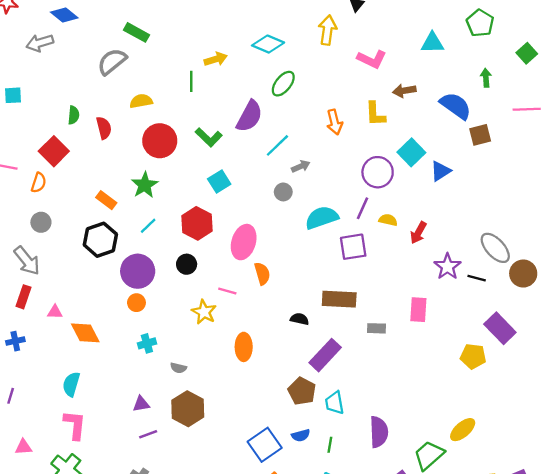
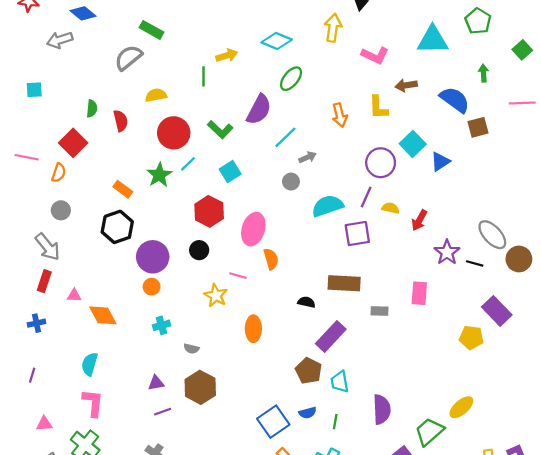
cyan triangle: (432, 43) -> (433, 40), size x1.4
cyan line: (148, 226) -> (188, 164), moved

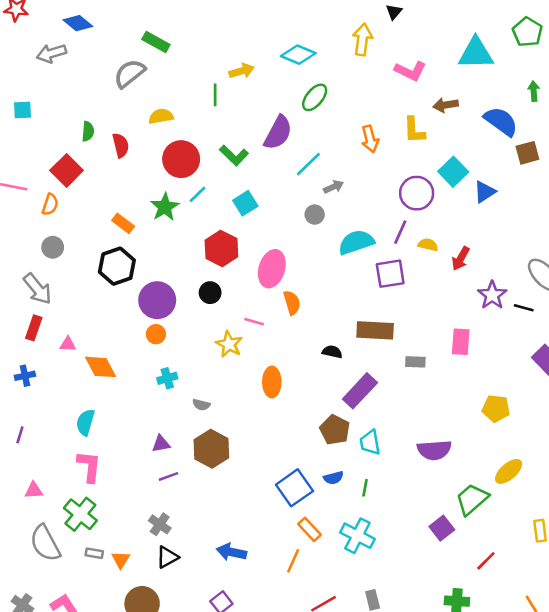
yellow pentagon: (471, 338) -> (496, 408), moved
purple semicircle: (382, 409) -> (434, 450), moved, turned 88

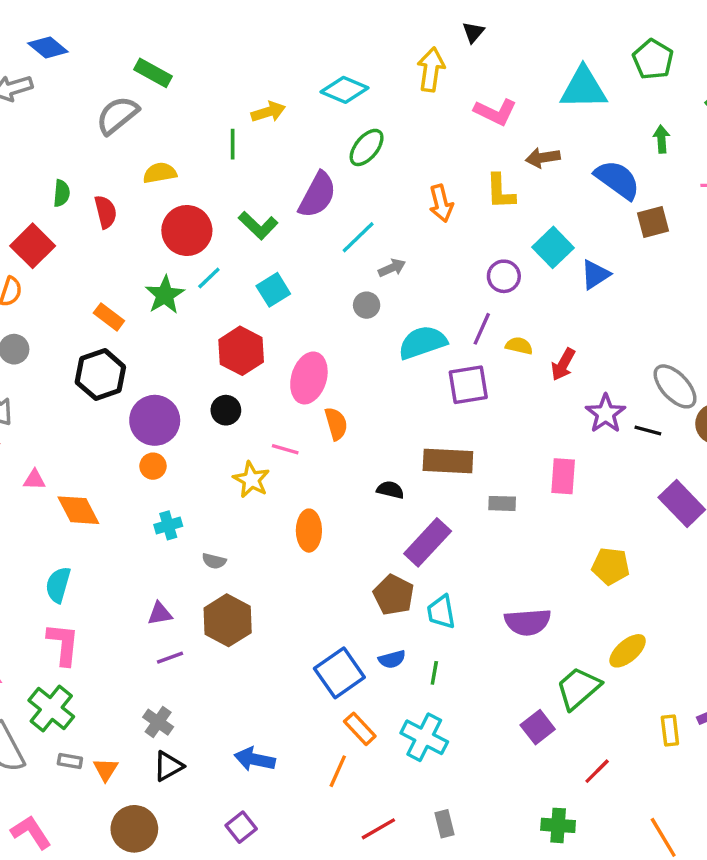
purple circle: (417, 193) -> (504, 276), size x0.7

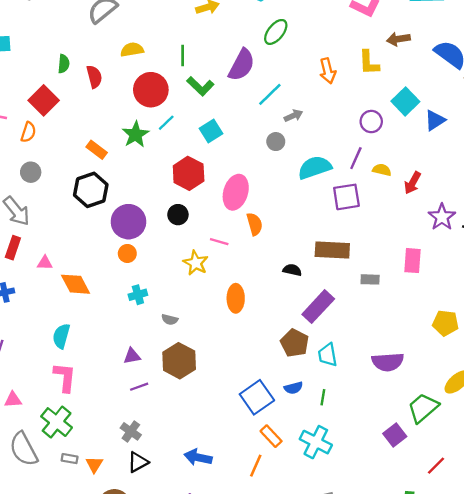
green line: (233, 144) -> (183, 56), moved

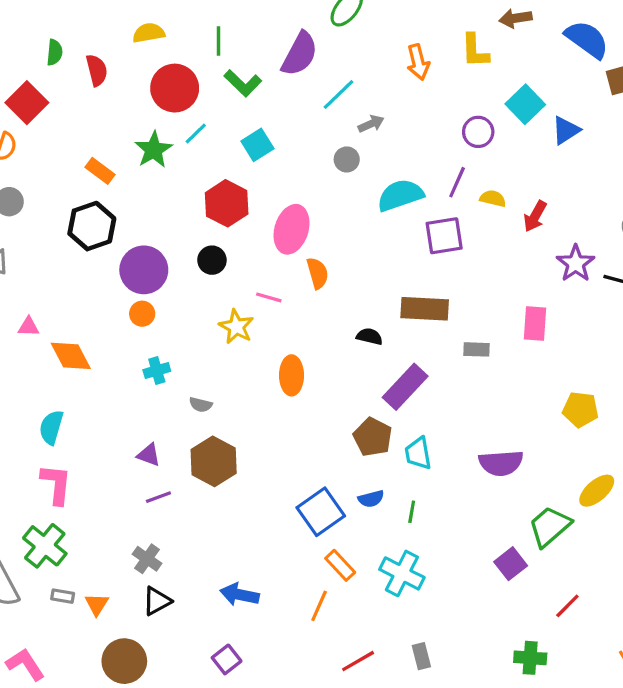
purple triangle: (132, 356) -> (149, 455), turned 30

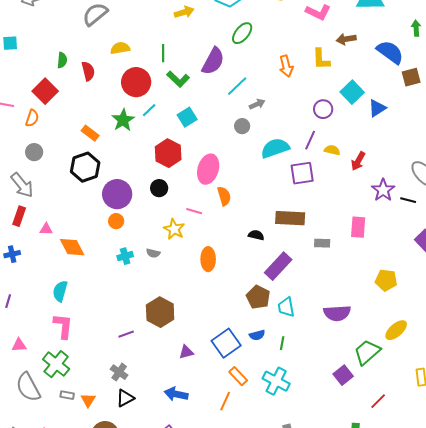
gray semicircle: (201, 405) -> (153, 253), moved
purple triangle: (149, 455) -> (186, 352), moved, turned -35

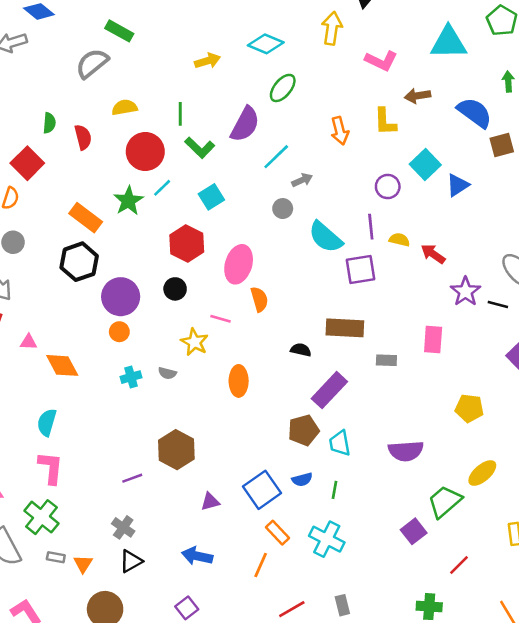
orange rectangle: (90, 133) -> (86, 218), size x1.4
purple line: (310, 140) -> (371, 227), turned -30
cyan semicircle: (275, 148) -> (325, 237), turned -120
red arrow: (358, 161) -> (433, 254), turned 96
brown pentagon: (258, 297) -> (303, 430), turned 30

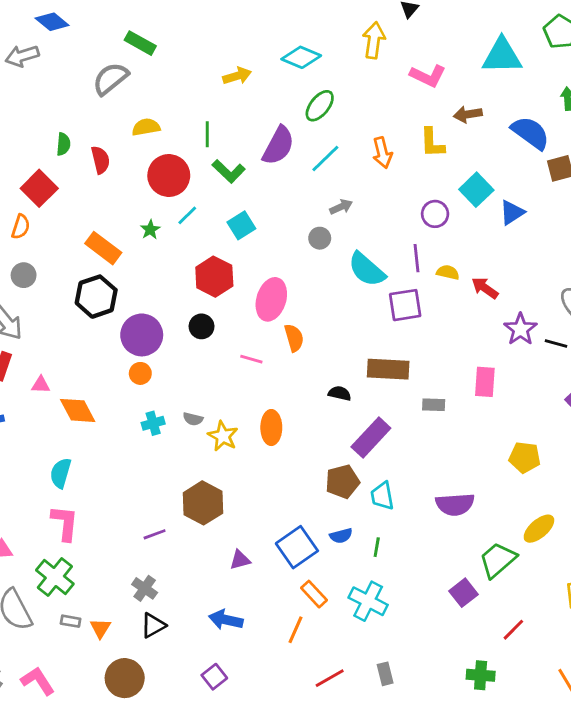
cyan line: (276, 157) -> (325, 158), moved
green star: (128, 201) -> (150, 230), size x0.6
yellow star: (195, 342) -> (223, 436), moved

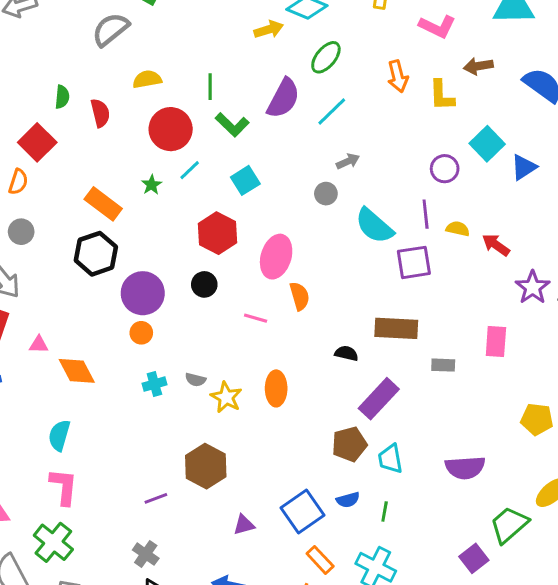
yellow arrow: (237, 76) -> (269, 29), moved
orange arrow: (382, 153) -> (398, 76), moved

